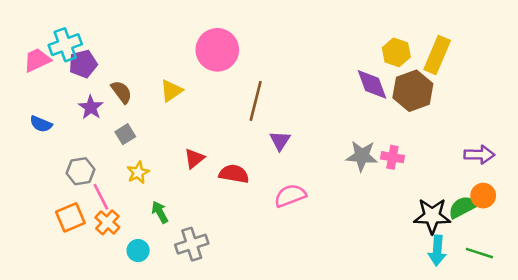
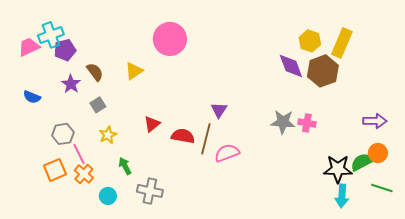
brown line: (256, 101) -> (206, 139), moved
gray cross: (192, 244) -> (150, 191), turned 30
green line: (479, 253) -> (382, 188), moved

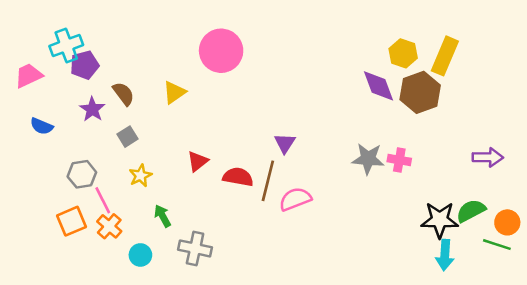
pink trapezoid: (29, 47) -> (29, 75), moved
orange circle: (378, 153) -> (507, 222), moved

